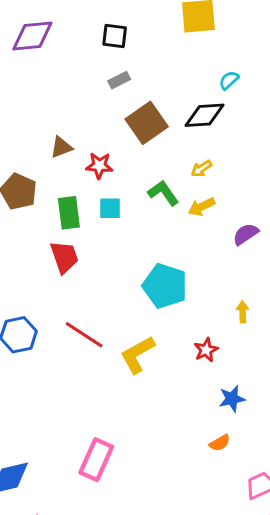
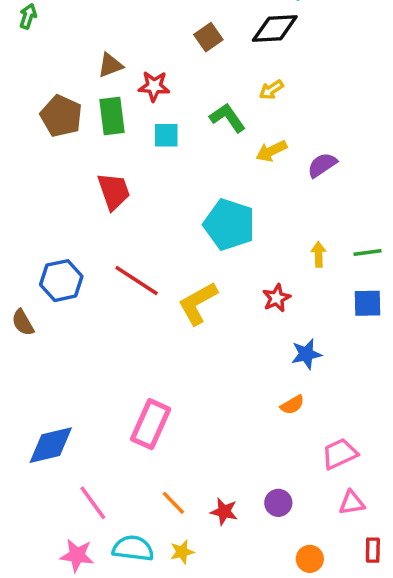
brown square: (147, 123) -> (208, 37), size x0.6
yellow arrow: (201, 207) -> (271, 151), moved
green rectangle: (69, 213) -> (112, 116), moved

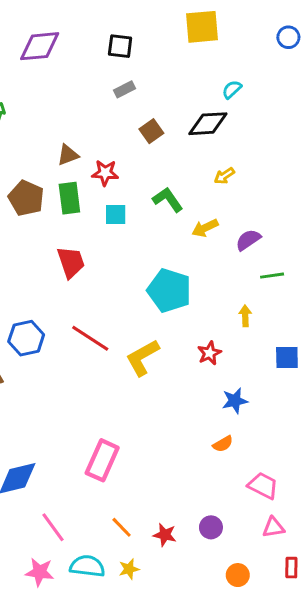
yellow arrow: (271, 90) -> (224, 176), moved
green line: (368, 253) -> (272, 276), moved
pink trapezoid: (340, 454) -> (263, 486), turned 52

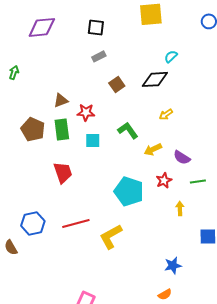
purple semicircle: (248, 240) -> (182, 157), turned -114
red line: (90, 338) -> (76, 223), turned -48
red star: (209, 353) -> (164, 180), moved

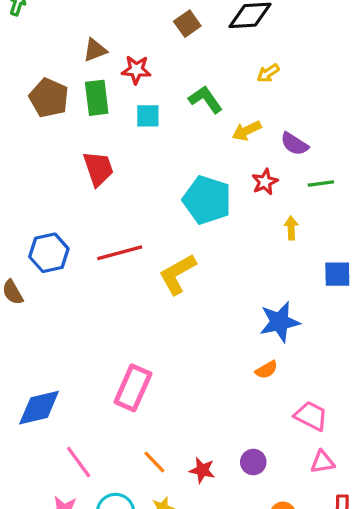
blue star: (173, 265) -> (280, 322), size x1.4

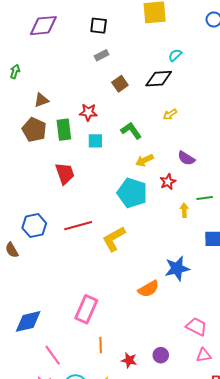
brown triangle: (95, 50) -> (41, 100), moved
yellow arrow: (247, 131) -> (144, 160), moved
green line: (321, 183) -> (205, 198), moved
orange semicircle: (266, 370) -> (149, 289), moved, size x1.5
orange line: (154, 462) -> (101, 345), moved, turned 42

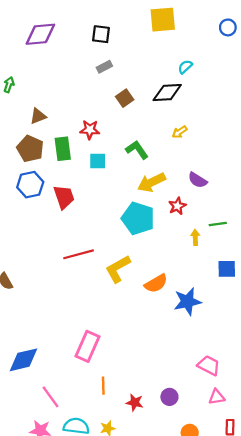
yellow arrow: (144, 160) -> (152, 182), size x1.4
blue hexagon: (34, 226) -> (30, 185), moved
orange semicircle: (149, 289) -> (156, 283), moved

